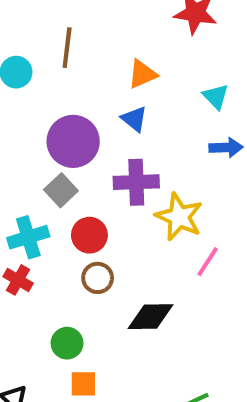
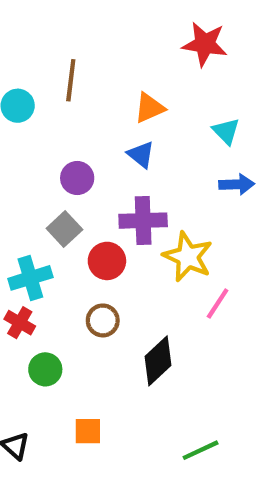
purple circle: (73, 141) -> (77, 178), size x0.6
red circle: (89, 235) -> (107, 261), moved
black diamond: (151, 317) -> (158, 361), turned -42
green circle: (67, 343) -> (45, 369), moved

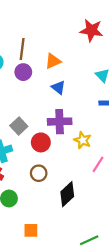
orange triangle: (149, 108) -> (53, 61), moved
purple circle: (77, 178) -> (23, 72), moved
yellow star: (188, 257) -> (83, 140), size x0.7

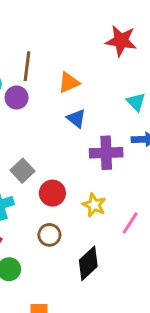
purple circle: (23, 72) -> (17, 98), moved
purple cross: (60, 122) -> (106, 153), moved
yellow star: (83, 140) -> (94, 205), moved

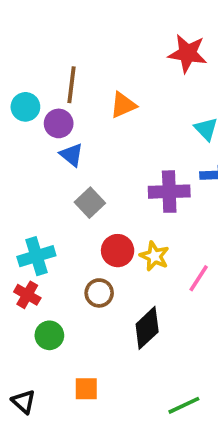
blue triangle: (76, 118) -> (71, 155), moved
gray square: (23, 171) -> (90, 203), moved
red circle: (52, 193) -> (118, 251), moved

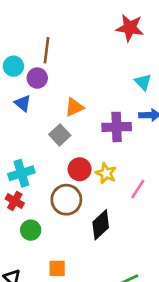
orange triangle: (123, 105) -> (74, 107), moved
blue triangle: (71, 155) -> (23, 103), moved
brown circle: (99, 293) -> (66, 200), size x1.5

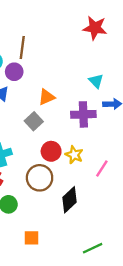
cyan triangle: (143, 82) -> (96, 81), moved

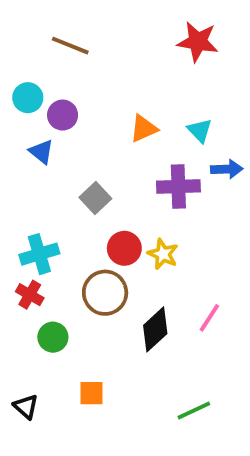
brown line: (22, 48) -> (70, 46), moved, turned -75
orange triangle: (46, 97) -> (144, 129), moved
pink line: (102, 169) -> (209, 318), moved

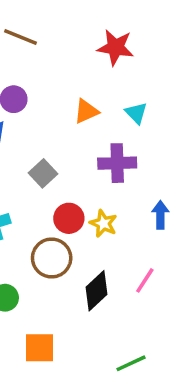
red star: (198, 42) -> (115, 47), moved
blue arrow: (227, 169) -> (160, 215), moved, turned -88
orange square: (92, 393) -> (40, 348), size x1.4

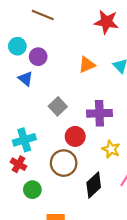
purple cross: (117, 163) -> (99, 113), moved
yellow star: (103, 223) -> (111, 149), moved

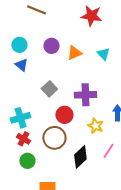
cyan circle: (17, 46) -> (19, 45), moved
purple circle: (38, 57) -> (51, 46), moved
red cross: (19, 164) -> (23, 139), moved

